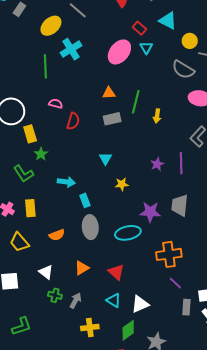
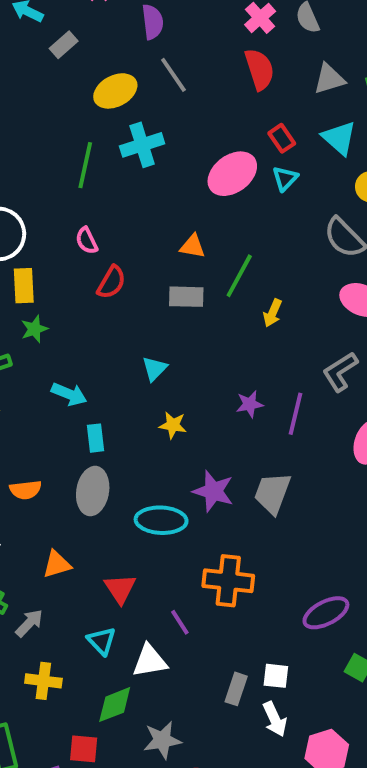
pink semicircle: (56, 104) -> (87, 241), turned -144
purple line: (175, 283) -> (180, 622), moved

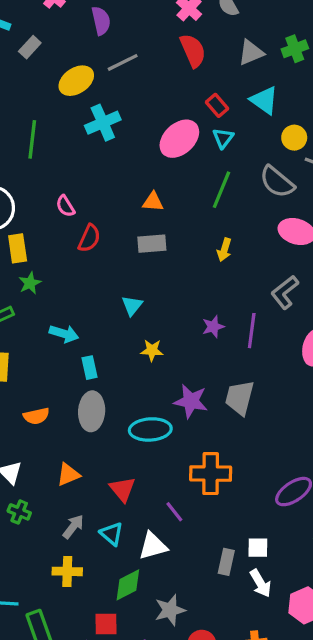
gray line: (173, 75) -> (123, 62), turned -76
green line: (85, 165) -> (32, 139), moved
green line: (239, 276) -> (222, 190), moved
gray arrow: (29, 623) -> (73, 527), moved

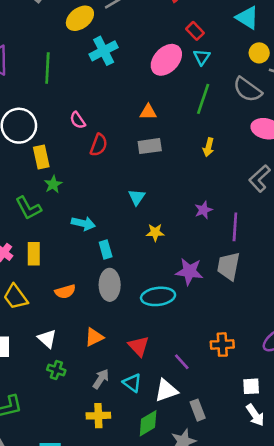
cyan triangle: (264, 100) -> (247, 18), moved
purple line: (252, 331) -> (235, 227), moved
orange cross: (211, 474) -> (222, 345), moved, size x0.7
gray rectangle: (226, 562) -> (198, 410), moved, turned -30

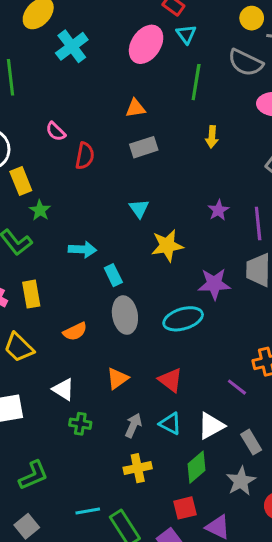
yellow star: (155, 232) -> (167, 246), size x1.5
purple line: (182, 362) -> (237, 387), moved

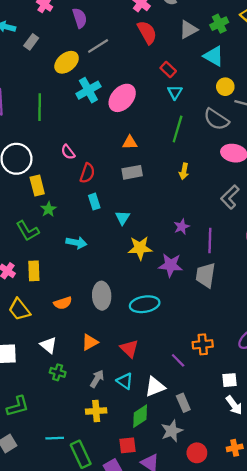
pink ellipse: (146, 44) -> (122, 98), moved
cyan rectangle: (113, 275) -> (94, 202), moved
purple star: (214, 284) -> (171, 265), moved

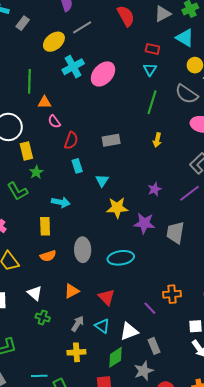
red rectangle: (168, 70) -> (152, 49), moved, turned -32
orange triangle: (130, 142) -> (44, 102), moved
purple line: (210, 240) -> (190, 193), moved, turned 50
yellow rectangle: (34, 271) -> (45, 226), moved

